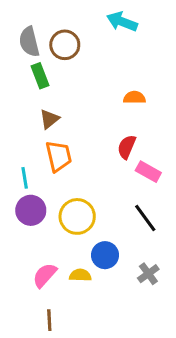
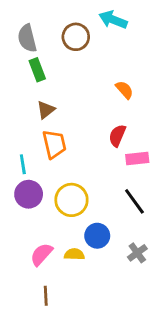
brown circle: (65, 45) -> (76, 37), moved
orange semicircle: (134, 97) -> (124, 90), turned 48
pink rectangle: (148, 172) -> (137, 158), turned -35

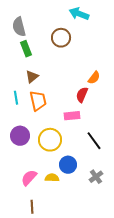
brown circle: (76, 37) -> (61, 38), moved
orange semicircle: (124, 90) -> (94, 78), moved, turned 80
pink rectangle: (137, 158) -> (72, 116), moved
cyan line: (23, 164) -> (16, 98), moved

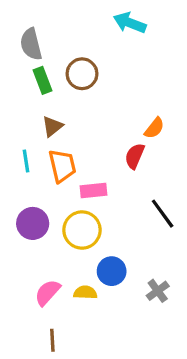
brown circle: (61, 38) -> (82, 74), moved
pink rectangle: (72, 116) -> (94, 191), moved
black line: (94, 141) -> (163, 214), moved

